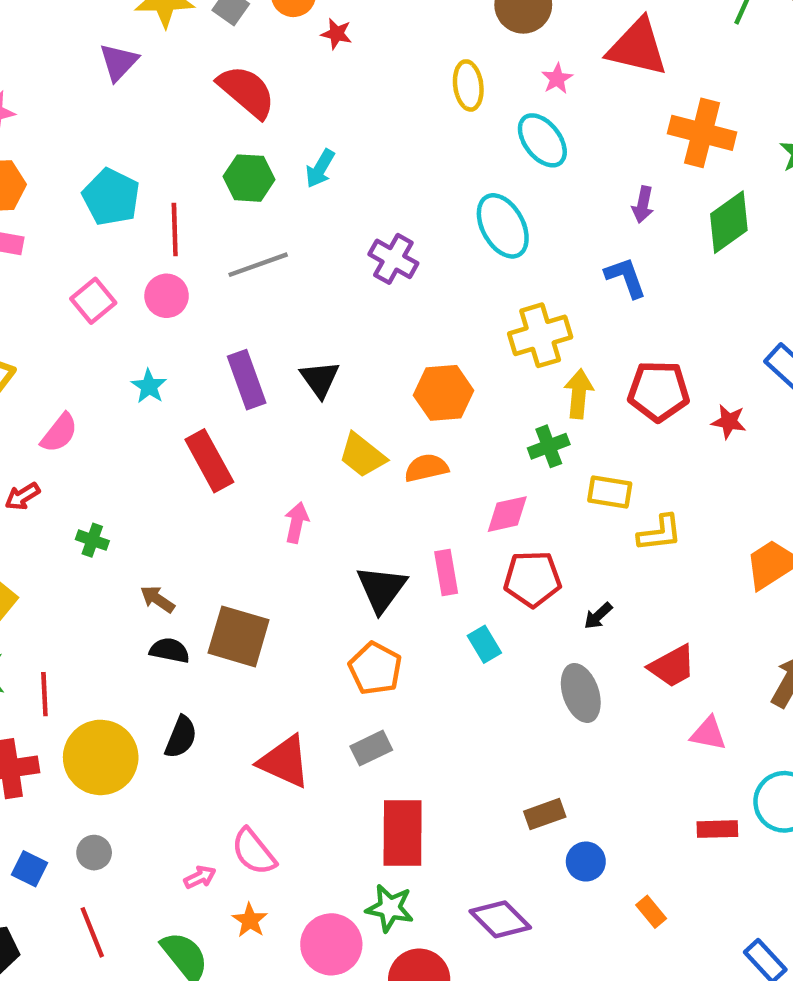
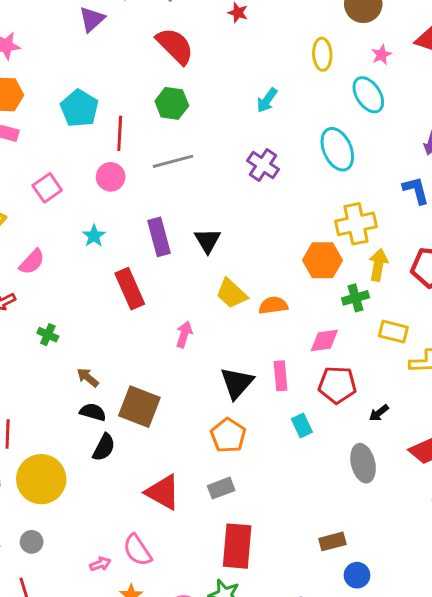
cyan arrow: (320, 169) -> (267, 100), moved
pink square: (93, 301) -> (47, 188), moved
orange hexagon: (444, 393) -> (322, 260), moved
black semicircle: (181, 737) -> (104, 447), moved

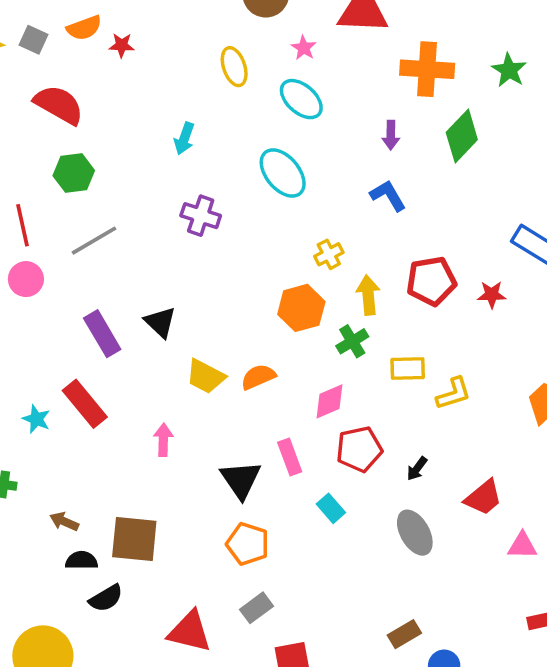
yellow cross: (356, 224) -> (329, 254), size x0.6
cyan star: (94, 236) -> (36, 419), moved
black semicircle: (104, 447) -> (106, 598), turned 48

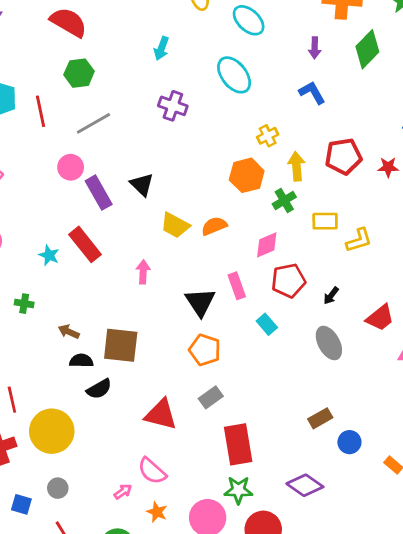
pink circle: (26, 279) -> (71, 167), moved

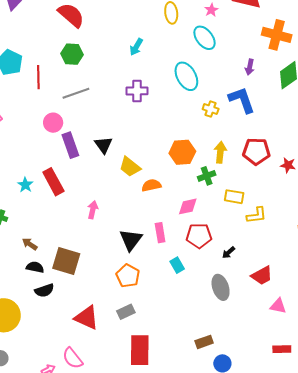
blue L-shape: (312, 93) -> (242, 100), size x1.4
purple cross: (173, 106) -> (137, 91), turned -30
yellow cross: (268, 136) -> (211, 109), moved, turned 35
yellow trapezoid: (175, 225) -> (130, 167), moved

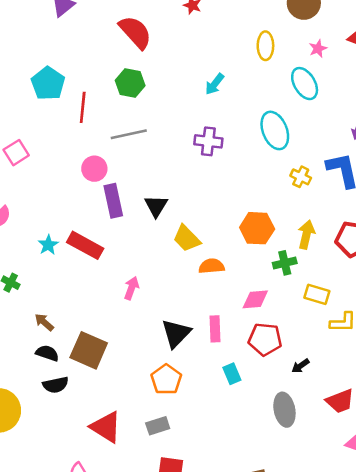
red rectangle: (53, 182) -> (85, 245), turned -40

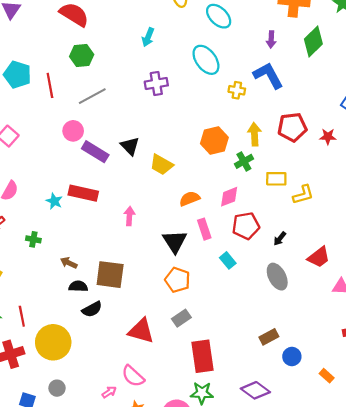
purple rectangle: (113, 201) -> (95, 152), turned -30
orange semicircle: (211, 266) -> (190, 199), moved

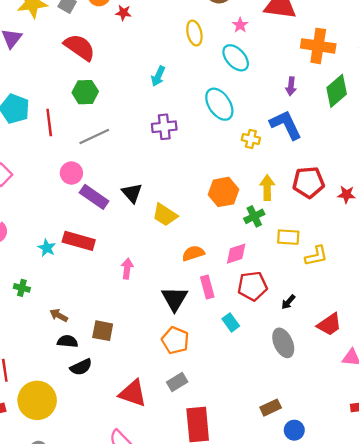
brown square: (110, 275) -> (103, 331), size x0.7

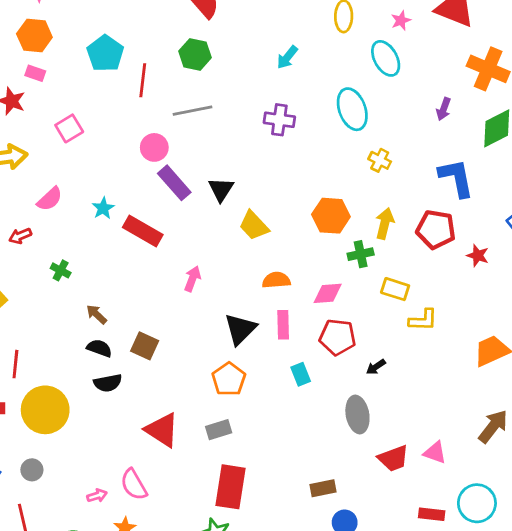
blue L-shape: (286, 125) -> (456, 178), moved
cyan star: (47, 248) -> (103, 208), moved
red trapezoid: (329, 324) -> (393, 458), moved

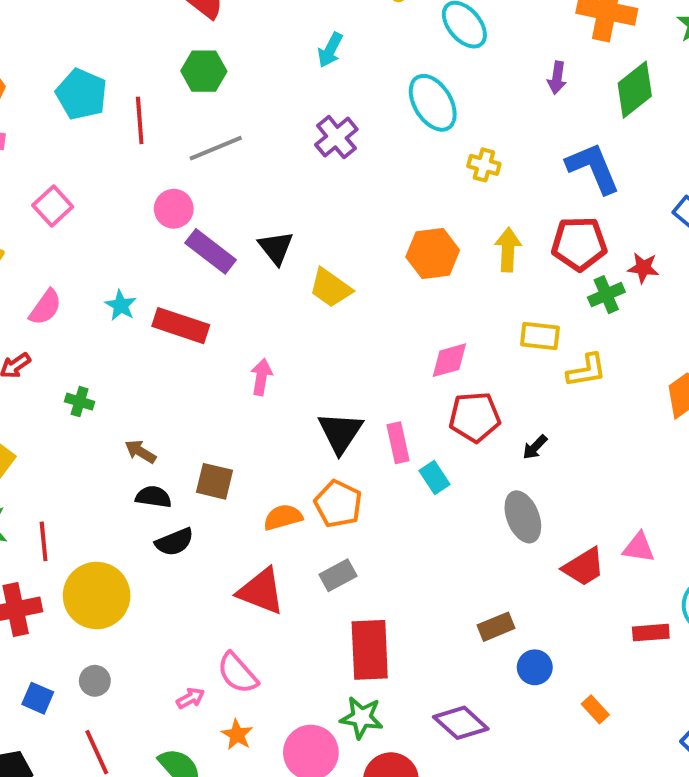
purple cross: (279, 120) -> (336, 137), turned -36
green cross: (361, 254) -> (606, 295), moved
orange semicircle: (276, 280) -> (283, 517), moved
pink rectangle: (283, 325) -> (398, 443), moved

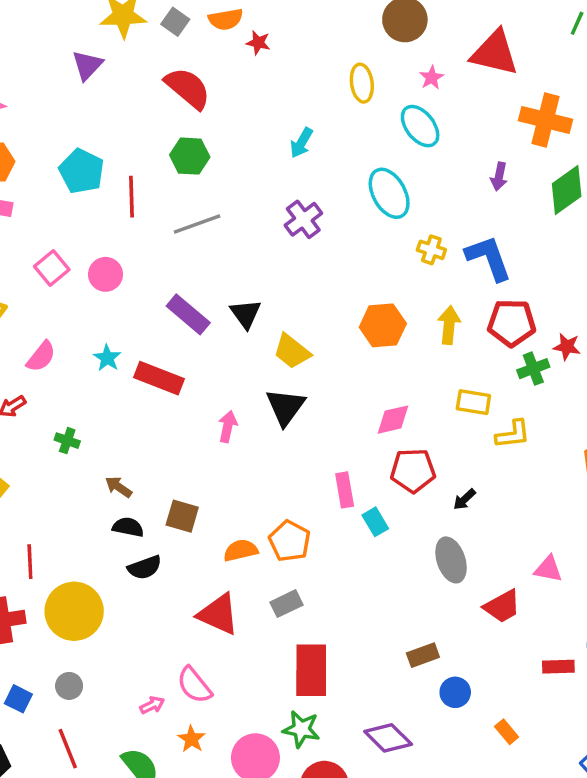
blue L-shape: (593, 168) -> (489, 258), moved
pink circle: (174, 209) -> (106, 274), moved
black triangle: (340, 432) -> (285, 407), moved
pink triangle: (639, 548) -> (548, 569), moved

